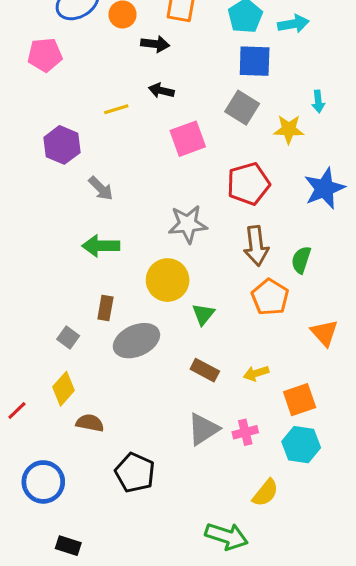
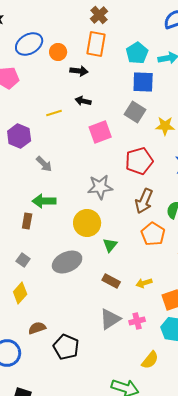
brown arrow: (256, 246) -> (144, 201), turned 30
brown rectangle: (105, 308) -> (27, 221), moved
brown semicircle: (90, 423) -> (37, 328), moved, turned -30

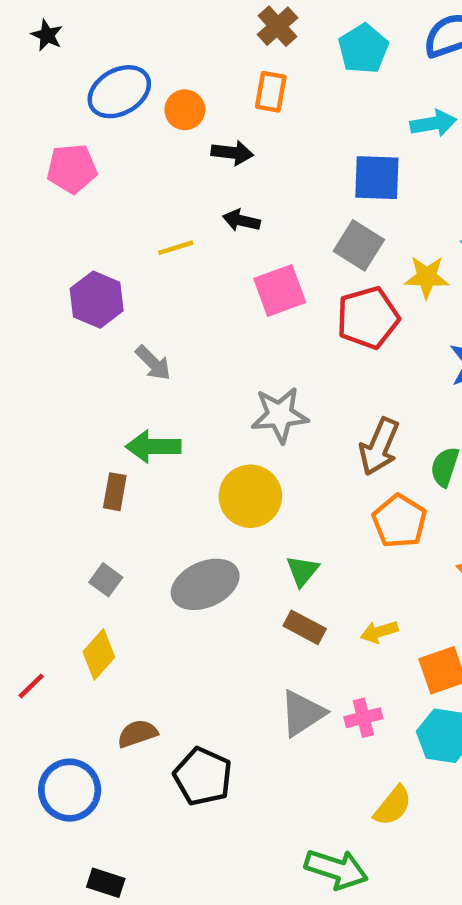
orange rectangle: (96, 44) -> (271, 92), size x0.7
cyan pentagon: (137, 53) -> (363, 49), moved
red pentagon: (139, 161) -> (368, 318), moved
green triangle: (110, 245) -> (302, 571), moved

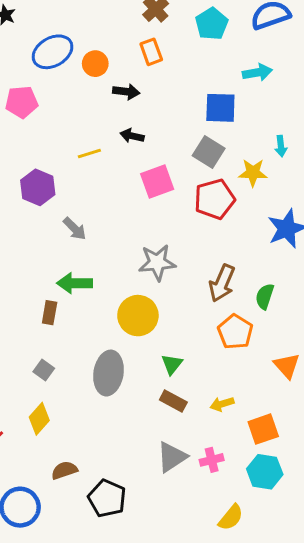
orange rectangle: (271, 92) -> (151, 52), turned -30
gray ellipse: (205, 584) -> (109, 373), turned -57

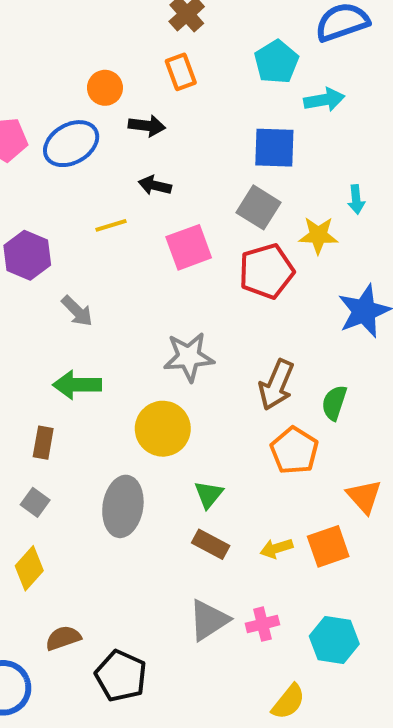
cyan pentagon: (212, 24) -> (276, 62), moved
blue ellipse: (53, 52) -> (71, 144), moved
yellow line: (89, 153) -> (111, 225), moved
brown rectangle: (50, 313) -> (43, 443), moved
orange square: (263, 429) -> (328, 546), moved

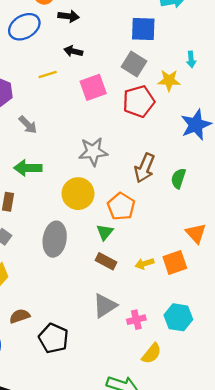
orange pentagon: (294, 451) -> (121, 206), moved
pink cross: (262, 624) -> (136, 320), moved

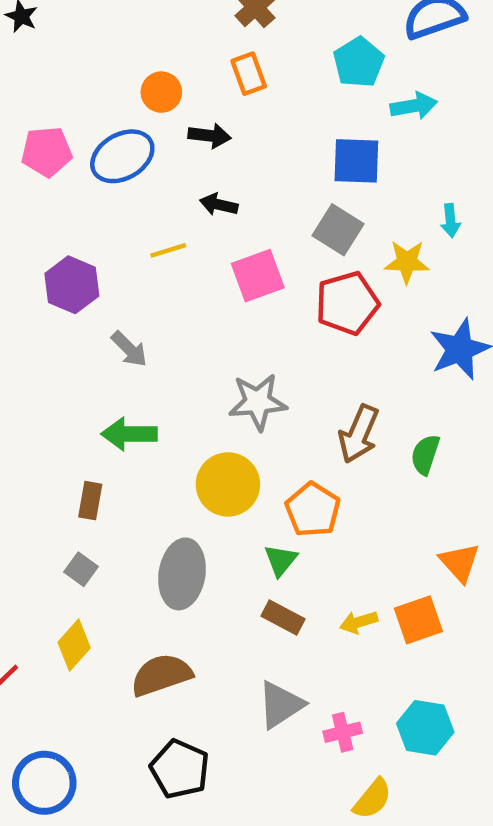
brown semicircle: (20, 316) -> (161, 675), moved, size x1.5

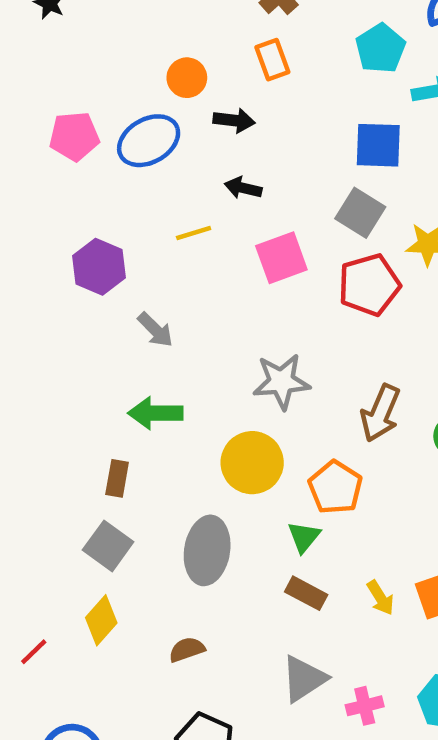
gray square: (81, 569) -> (108, 546), size x1.5
yellow arrow: (359, 622) -> (380, 598), turned -105
brown semicircle: (161, 675) -> (187, 649), size x0.6

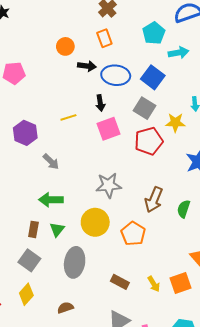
blue ellipse: (149, 141) -> (116, 75), moved, turned 36
blue square: (378, 145) -> (153, 77), turned 35
black arrow: (243, 188) -> (100, 103), moved, turned -112
green triangle: (304, 537) -> (57, 229), moved

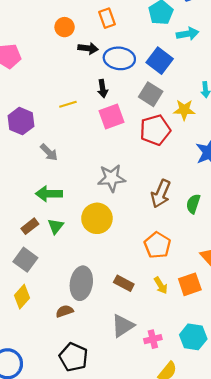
brown rectangle: (33, 229) -> (30, 226), turned 42
orange pentagon: (133, 234) -> (157, 245), moved
gray ellipse: (75, 262) -> (81, 283), moved

